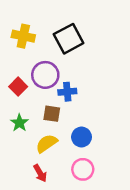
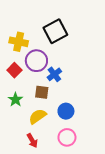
yellow cross: (23, 36) -> (19, 42), moved
blue cross: (67, 92) -> (54, 74), turned -32

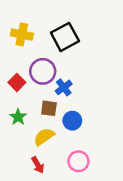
yellow cross: (19, 42) -> (22, 34), moved
blue circle: (66, 111) -> (72, 121), moved

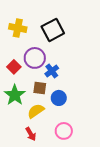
green star: (18, 117) -> (15, 95), size x1.5

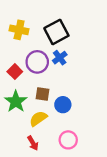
blue cross: (52, 71) -> (60, 58), moved

